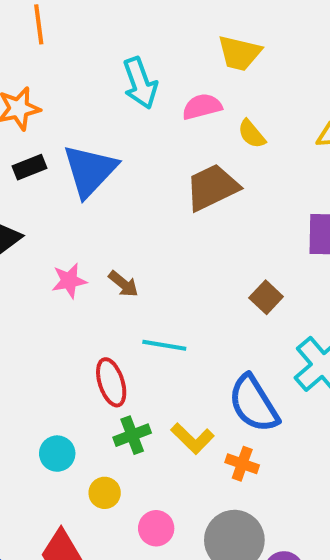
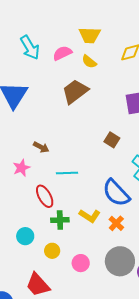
yellow trapezoid: (239, 53) -> (90, 35), moved
pink star: (69, 281) -> (21, 168), moved
green cross: (132, 435) -> (60, 220), turned 30
orange cross: (242, 464) -> (116, 223), turned 35

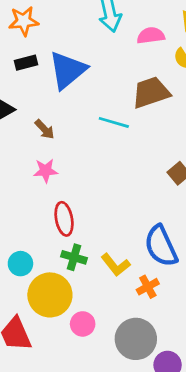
brown arrow: (41, 147) -> (45, 129), moved
cyan line: (67, 173) -> (114, 122), moved
yellow circle: (52, 251) -> (50, 295), size x2.0

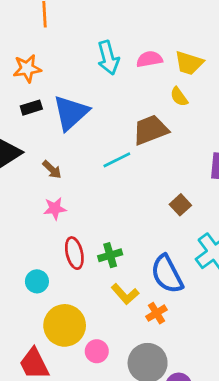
pink semicircle: (151, 36) -> (149, 59), moved
cyan line: (114, 122) -> (117, 160), turned -40
green cross: (74, 257) -> (110, 255), moved, turned -30
cyan circle: (20, 264) -> (37, 281), moved

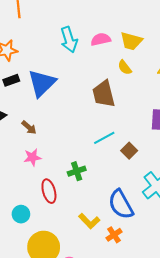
brown trapezoid: (150, 130) -> (104, 94), turned -80
cyan line: (117, 160) -> (104, 138), moved
green cross: (110, 255) -> (77, 171), moved

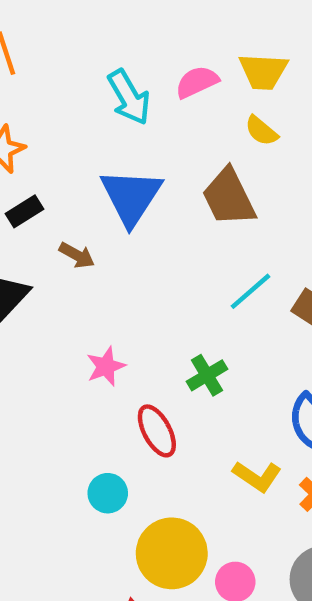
blue triangle: (42, 83) -> (131, 197), moved
brown arrow: (29, 127) -> (77, 255), moved

